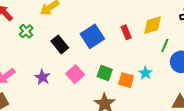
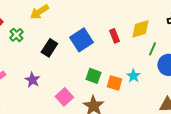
black rectangle: (60, 44) -> (49, 48), turned 72
pink square: (75, 74) -> (64, 97), moved

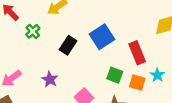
red rectangle: (114, 36) -> (137, 53), moved, size x1.5

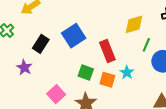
purple star: (50, 79) -> (24, 67), moved

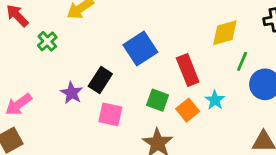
black rectangle: (41, 44) -> (100, 80), moved
orange square: (107, 80) -> (188, 110), turned 35
pink square: (56, 94) -> (110, 114), moved, turned -36

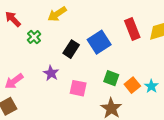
red rectangle: (188, 70) -> (132, 29), moved
black rectangle: (100, 80) -> (71, 49), moved
cyan star: (215, 100) -> (151, 86), moved

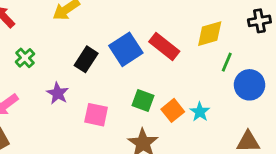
red rectangle: (132, 29) -> (164, 46), moved, turned -30
green cross: (34, 37) -> (25, 58), moved

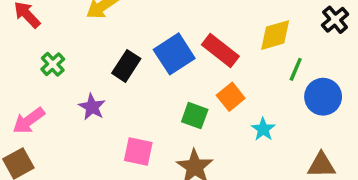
black cross: (259, 21) -> (335, 20), turned -30
orange square: (173, 110) -> (231, 97), moved
pink square: (96, 115) -> (138, 151), moved

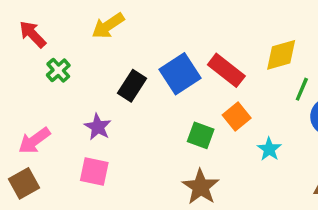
green cross: (53, 64) -> (58, 70), moved
pink square: (138, 151) -> (94, 171), moved

